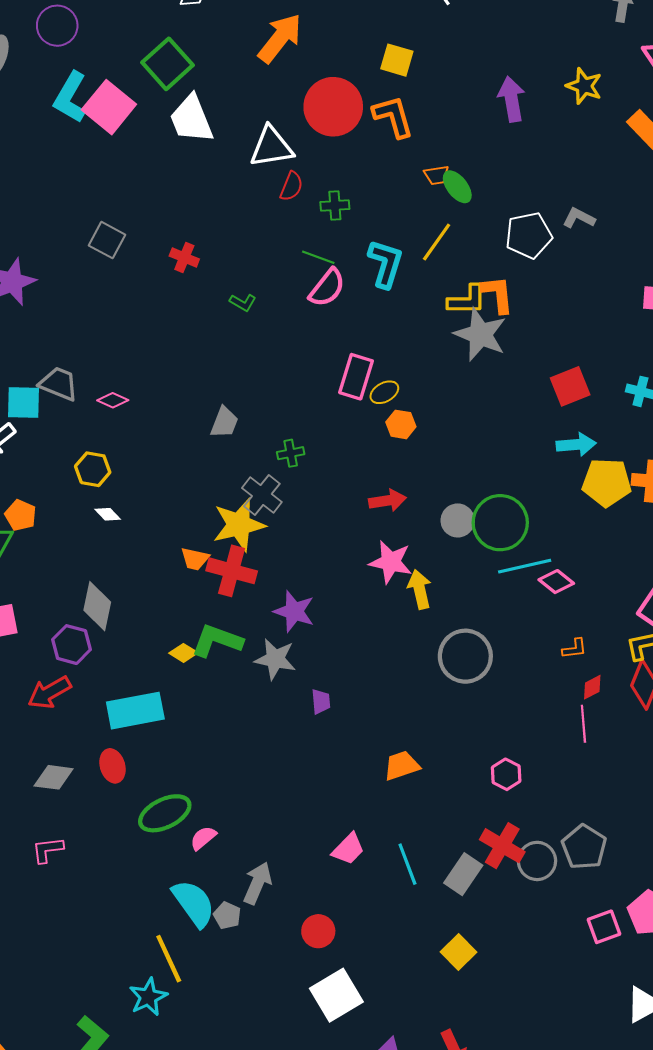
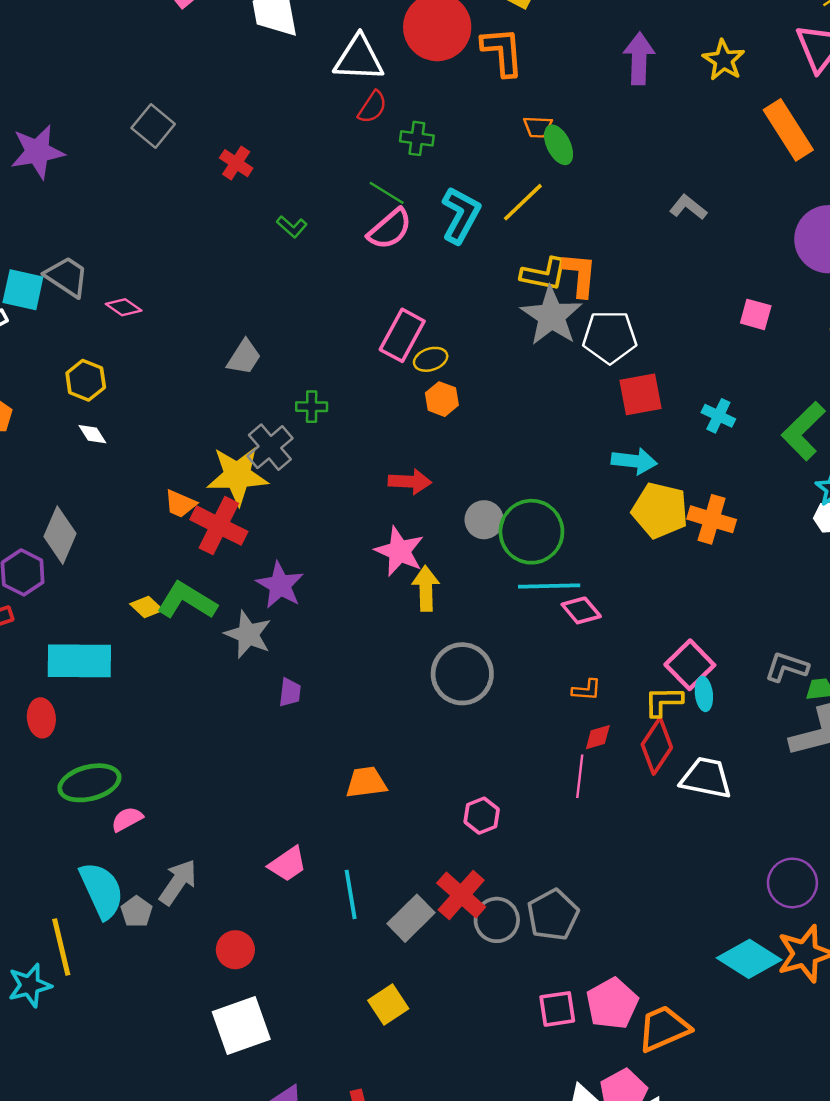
white pentagon: (529, 235) -> (610, 337), moved

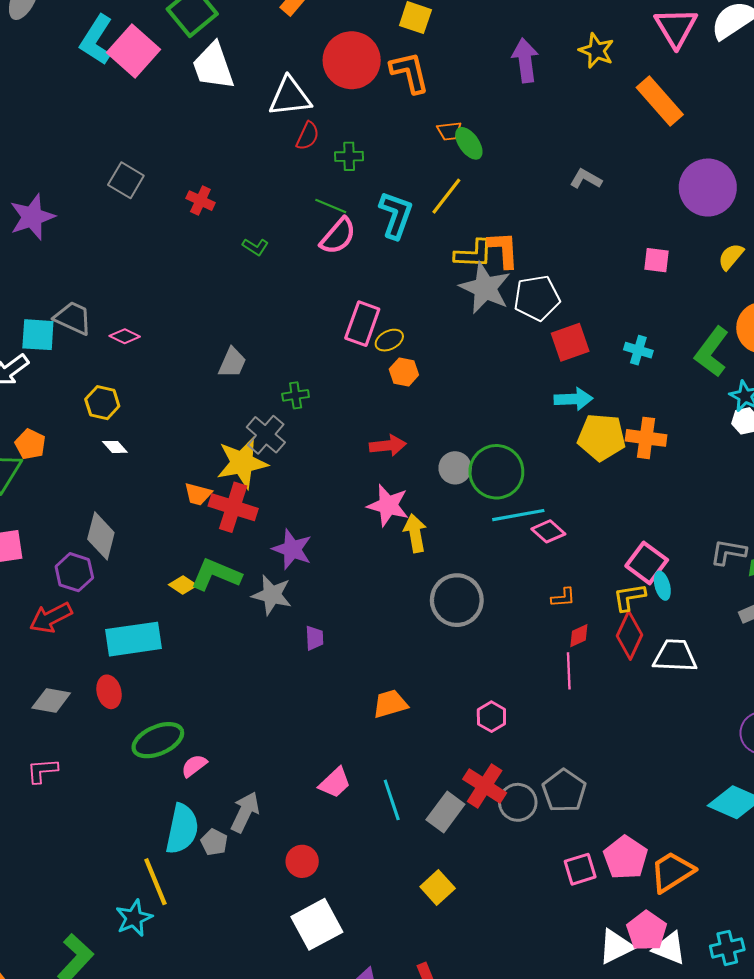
cyan semicircle: (102, 890) -> (182, 829), turned 45

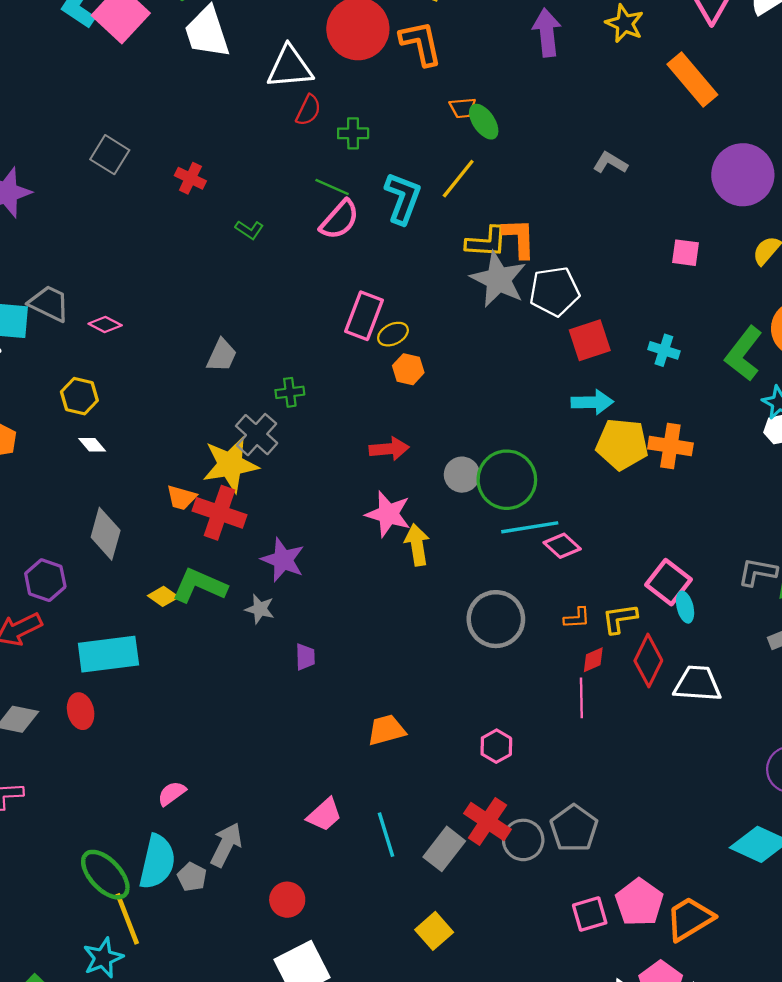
gray diamond: (101, 536) -> (106, 534), moved
gray star: (272, 595) -> (260, 609), size x0.7
yellow L-shape: (629, 597) -> (620, 619), moved
gray circle: (457, 600) -> (496, 619), moved
green ellipse: (158, 740) -> (105, 875), moved, turned 69

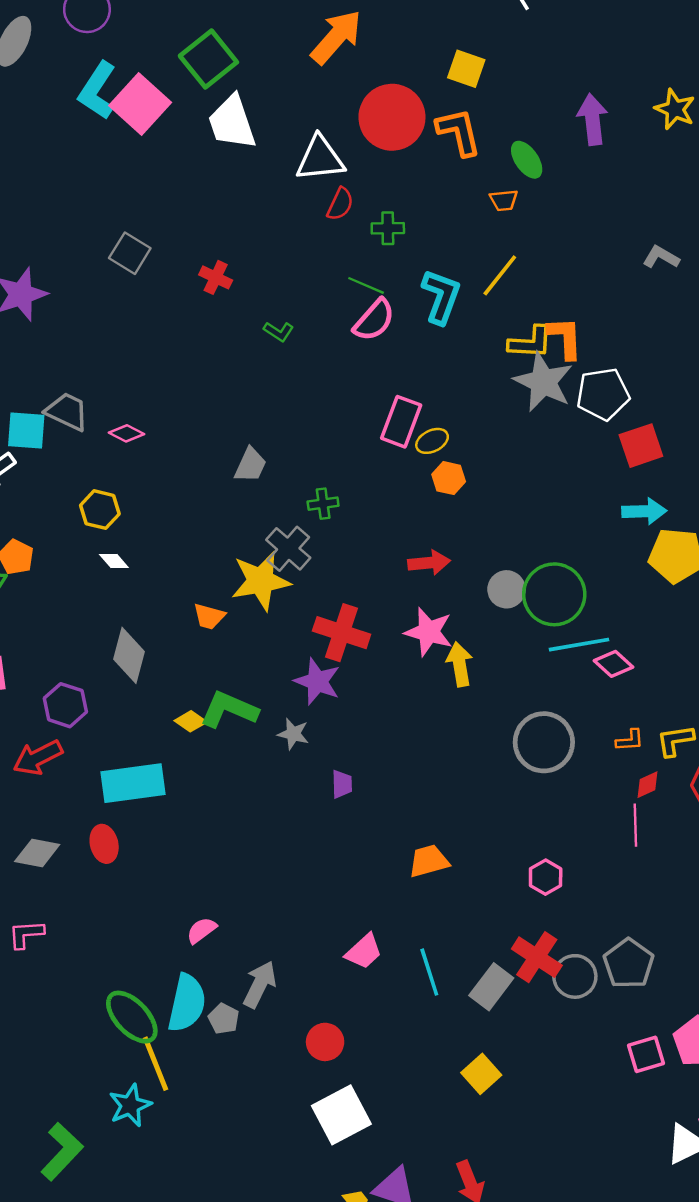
green ellipse: (484, 122) -> (527, 160), moved
red cross: (219, 513) -> (342, 633), moved

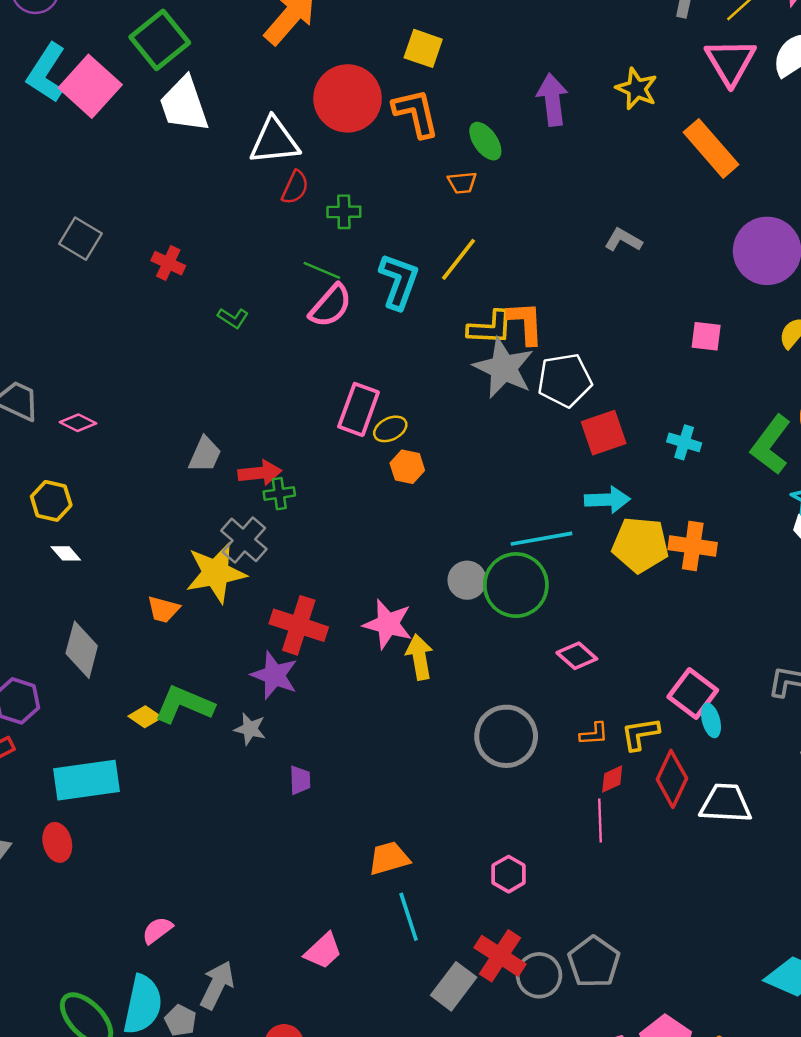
red arrow: (429, 563) -> (260, 473), moved
cyan line: (579, 645) -> (541, 539), moved
cyan line: (429, 972) -> (409, 917), moved

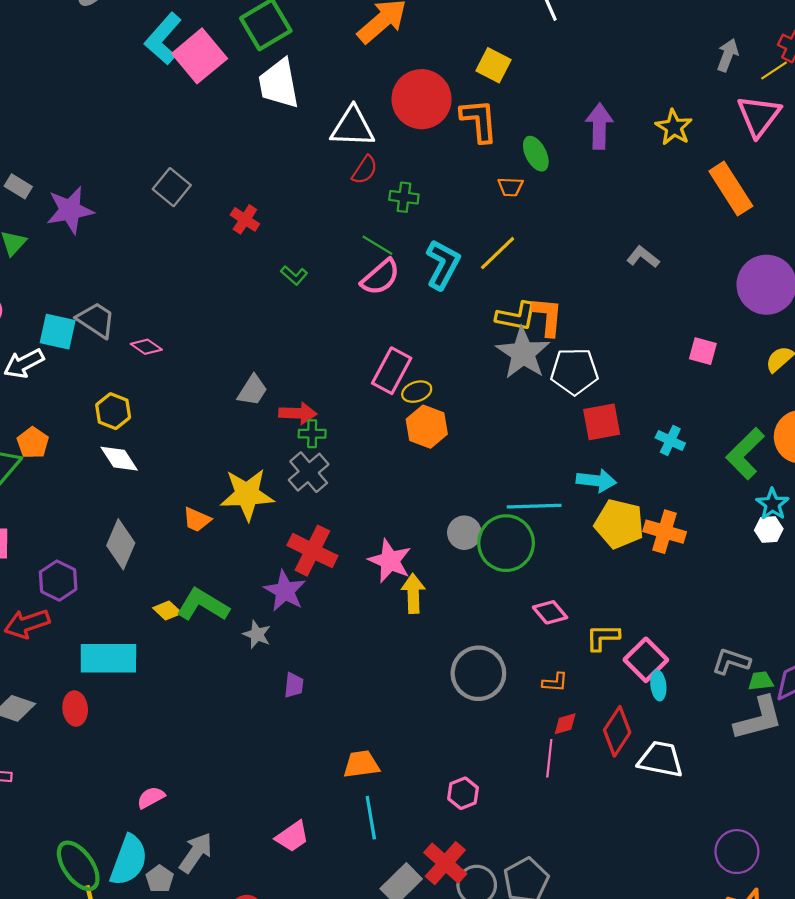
orange hexagon: (407, 467) -> (427, 427), size x1.4
gray cross: (244, 540) -> (309, 472), moved
white diamond: (66, 553) -> (119, 459), size x1.5
yellow L-shape: (640, 734) -> (603, 637), moved

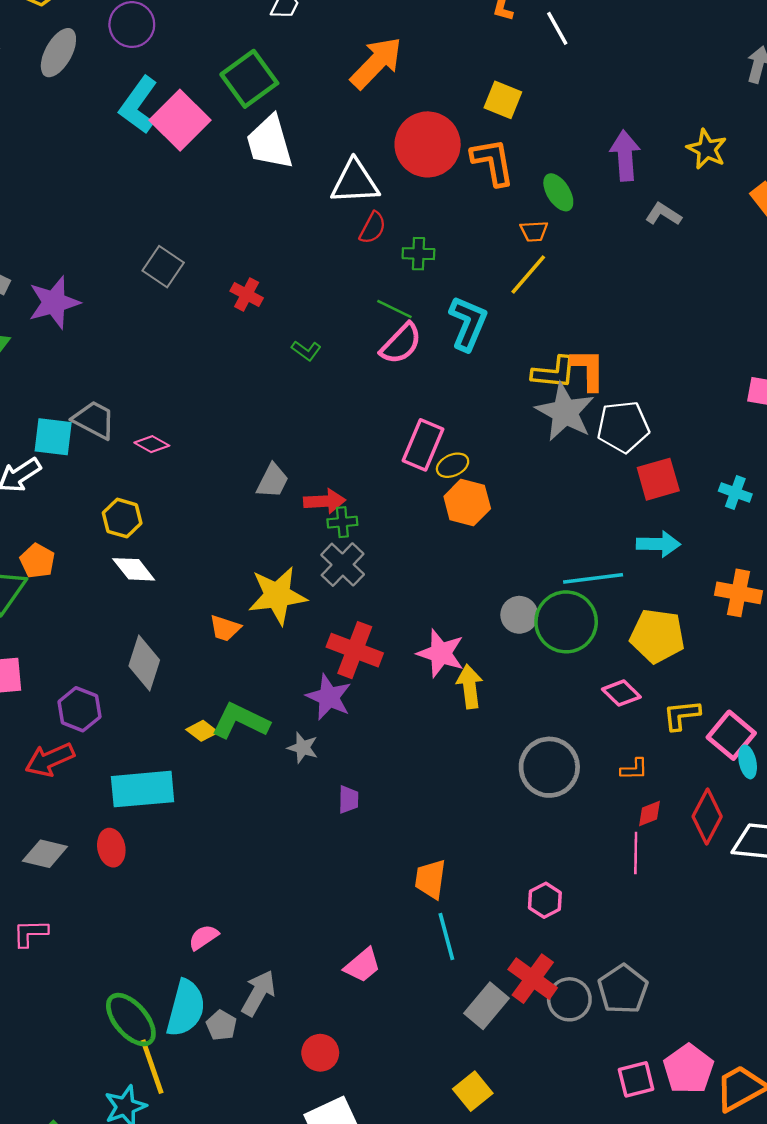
yellow line: (498, 253) -> (528, 275), moved
gray L-shape: (643, 257) -> (663, 214), moved
yellow pentagon: (619, 524) -> (657, 636), moved
orange trapezoid: (361, 764) -> (430, 879), turned -69

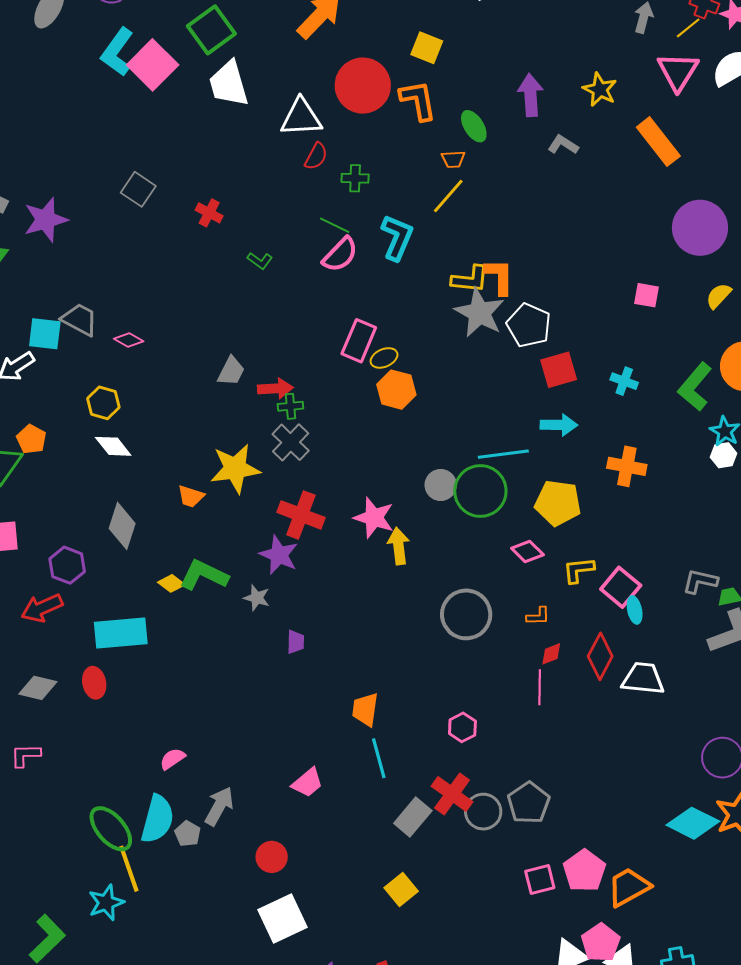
white pentagon: (623, 427) -> (529, 325), turned 30

